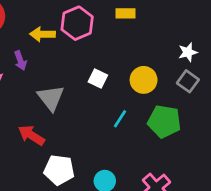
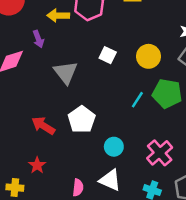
cyan line: (120, 119) -> (137, 100), moved
red arrow: (31, 135) -> (43, 126), moved
white pentagon: (59, 170) -> (82, 119), moved, turned 30

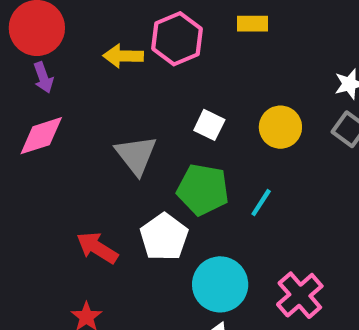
purple arrow: (38, 39) -> (43, 78), moved
green pentagon: (167, 93) -> (203, 190), moved
cyan circle: (114, 147) -> (220, 284), size x1.6

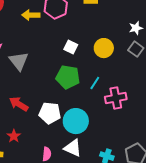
gray triangle: (136, 155) -> (19, 61), moved
white pentagon: (164, 237) -> (50, 113), moved, turned -30
pink cross: (300, 295) -> (116, 98), moved, turned 30

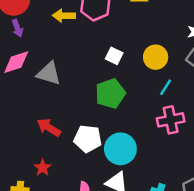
gray triangle: (19, 61) -> (49, 73), turned -35
green pentagon: (68, 77) -> (110, 94), turned -30
cyan line: (95, 83) -> (166, 87), moved

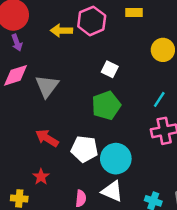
yellow circle: (156, 57) -> (163, 50), moved
gray triangle: (49, 73) -> (47, 86), turned 50

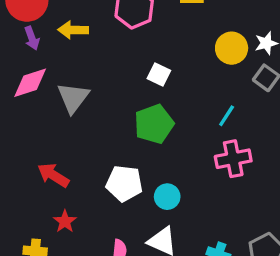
yellow arrow: (61, 31) -> (73, 30), moved
red arrow: (47, 138) -> (53, 175), moved
cyan circle: (116, 159) -> (167, 197), size x0.6

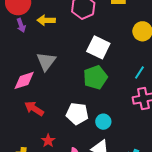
white square: (159, 74) -> (98, 47), size x1.6
pink diamond: (30, 83) -> (24, 80), moved
red star: (65, 221) -> (48, 141), moved

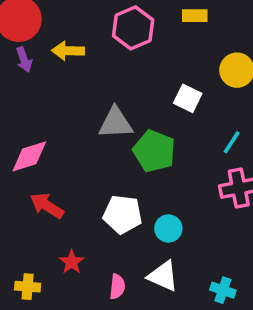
white square: (98, 47) -> (188, 98), moved, size x0.7
gray triangle: (46, 61) -> (116, 123), moved, turned 50
green pentagon: (95, 77) -> (154, 151), turned -30

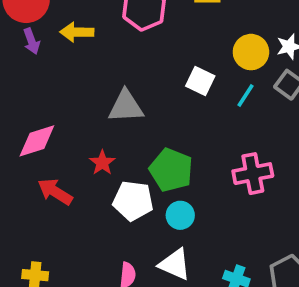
cyan line: (232, 142) -> (246, 96), moved
green pentagon: (154, 151) -> (171, 170), moved
red star: (72, 262) -> (102, 163), moved

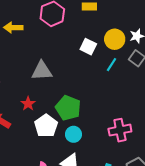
white square: (200, 81) -> (88, 47), moved
pink cross: (253, 174) -> (120, 130), moved
white pentagon: (133, 201) -> (46, 126), turned 30

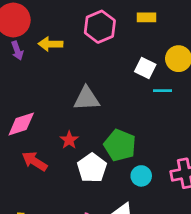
cyan line: (112, 65) -> (163, 91), moved, turned 56
cyan circle: (73, 134) -> (141, 176), moved

